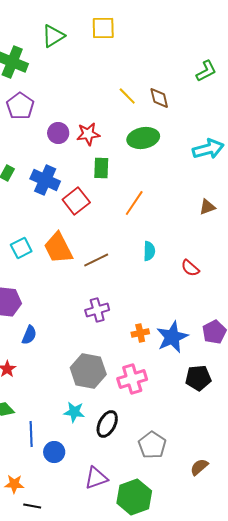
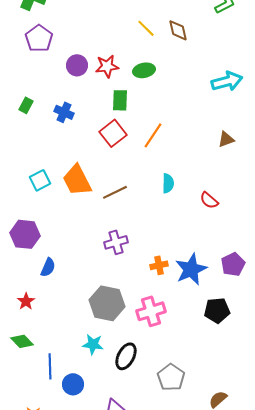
green ellipse: (143, 138) -> (144, 70), moved, size x0.7
blue cross: (45, 180) -> (64, 112), size x0.7
red square: (76, 201) -> (113, 133), moved

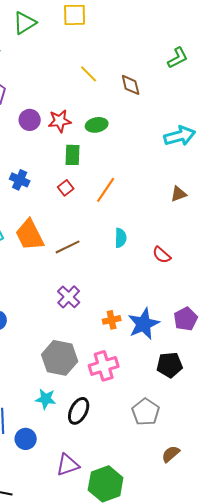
yellow line: (146, 28) -> (89, 74), moved
blue cross: (64, 112) -> (20, 180), moved
red square: (113, 133) -> (66, 188), size x0.6
purple cross: (116, 242) -> (69, 297), turned -30
gray pentagon: (171, 377) -> (146, 412), moved

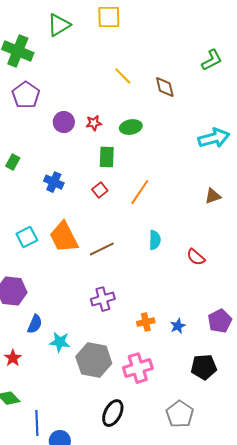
red star: (60, 121) -> (94, 123), size x0.7
purple cross: (69, 297) -> (103, 299), turned 30
blue star: (144, 324) -> (178, 326), size x0.5
cyan star: (46, 399) -> (60, 342), moved

